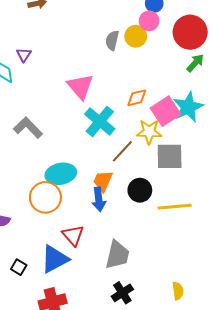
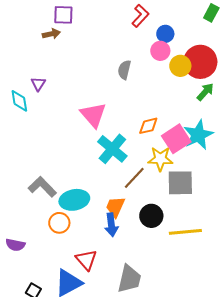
yellow circle: (136, 36) -> (180, 66), moved
gray L-shape: (28, 128) -> (42, 187), moved
orange circle: (45, 197) -> (59, 223), size x0.7

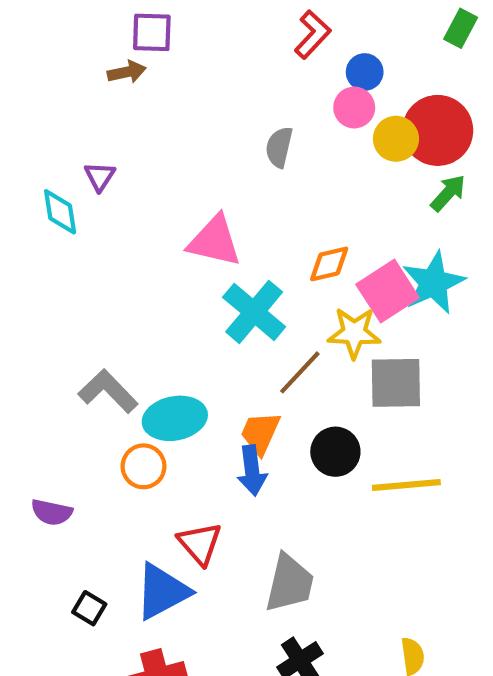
pink triangle: (93, 115) -> (214, 241), turned -36

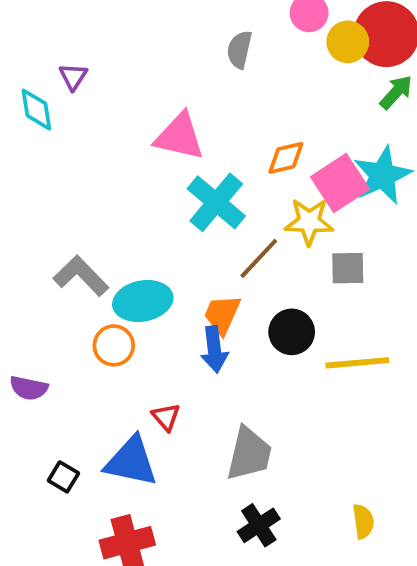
gray square: (396, 383) -> (348, 268), size x0.7
red triangle: (200, 544) -> (166, 417), size x0.7
blue triangle: (162, 591) -> (131, 461), turned 40

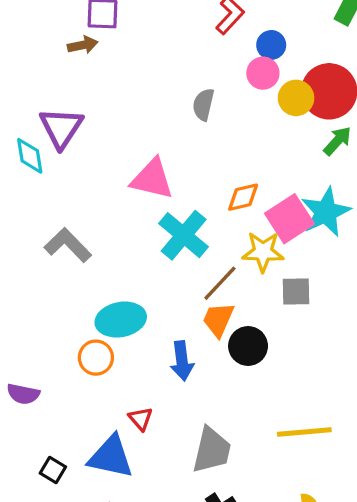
purple triangle: (73, 77) -> (61, 128), size x1.8
gray L-shape: (81, 276) -> (68, 245), moved
orange trapezoid: (222, 314) -> (218, 320), moved
yellow line: (357, 363) -> (304, 432), moved

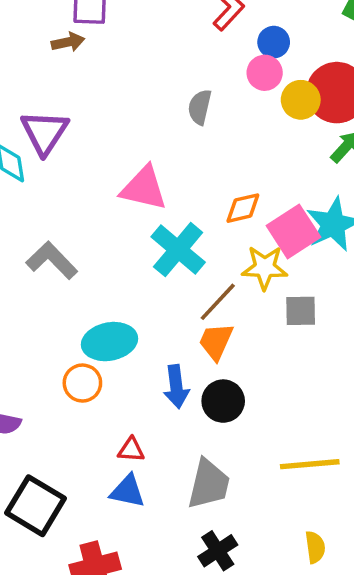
black circle: (248, 346) -> (223, 401), moved
red triangle: (141, 419) -> (131, 450), turned -45
blue triangle: (111, 457) -> (128, 491), moved, size x0.7
black square: (53, 470) -> (36, 506), size x2.0

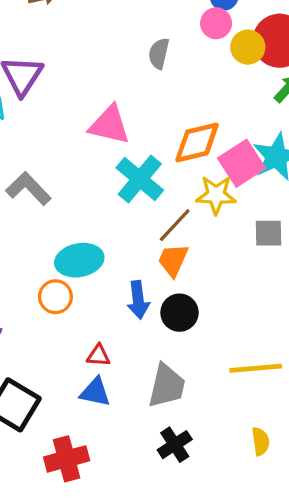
orange diamond: (243, 208) -> (197, 142), size x1.5
gray square: (301, 311) -> (269, 233), moved

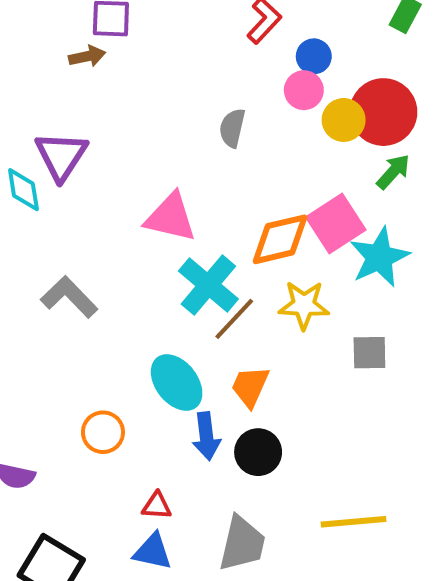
pink square: (241, 163) -> (336, 223), moved
brown line: (175, 225) -> (234, 319), moved
cyan ellipse: (79, 260) -> (177, 382), moved, turned 63

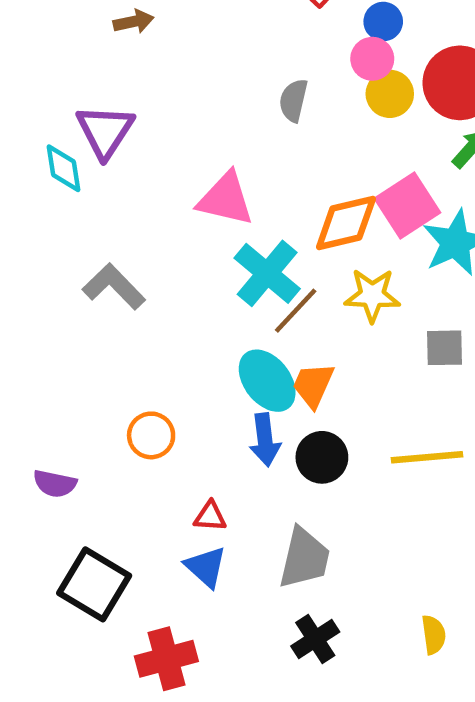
yellow circle: (344, 120) -> (390, 94), moved
cyan ellipse: (177, 382) -> (267, 381), moved
yellow line: (354, 522) -> (427, 457), moved
blue triangle: (153, 552) -> (206, 567), turned 30

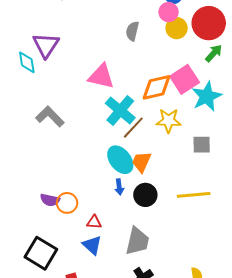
orange circle: (151, 435) -> (67, 203), moved
blue arrow: (265, 440) -> (119, 187), size x0.7
purple semicircle: (55, 484) -> (50, 200), moved

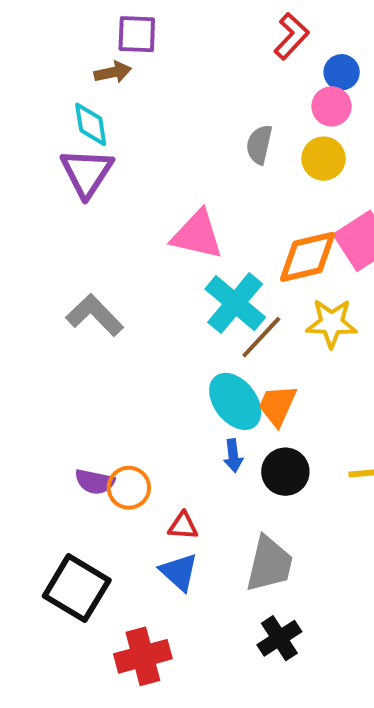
yellow circle: (177, 28) -> (323, 159), moved
cyan diamond: (27, 62) -> (91, 124), moved

